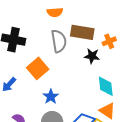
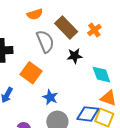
brown rectangle: (82, 32) -> (66, 28), turned 50
black star: (92, 56) -> (75, 56), moved

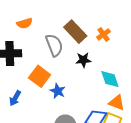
orange semicircle: (35, 14) -> (25, 23), moved
blue star: (50, 97) -> (58, 91), moved

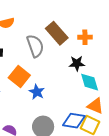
orange cross: (104, 34) -> (85, 37), turned 32
black star: (83, 60) -> (77, 63), moved

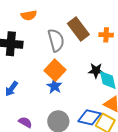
black star: (77, 63) -> (96, 71), moved
orange square: (19, 77) -> (55, 70), moved

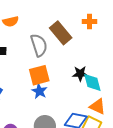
orange cross: (106, 35) -> (90, 22), moved
orange square: (55, 70) -> (39, 75), turned 35

